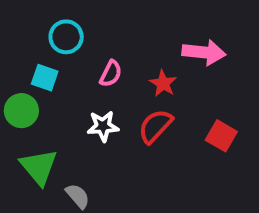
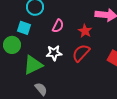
green triangle: (39, 167) -> (33, 65), moved, turned 45

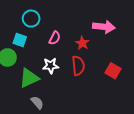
red semicircle: (81, 53) -> (78, 66), turned 132

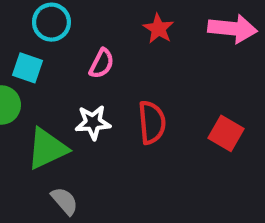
pink arrow: (104, 27) -> (233, 29), moved
red star: (82, 43) -> (158, 29), moved

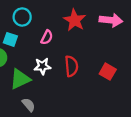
red star: (158, 29) -> (75, 20), size x1.5

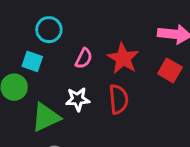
red star: (75, 20) -> (123, 58), moved
red square: (108, 72) -> (170, 70), moved

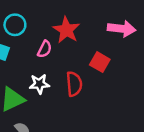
red star: (123, 58) -> (66, 30), moved
red square: (170, 70) -> (100, 62), moved

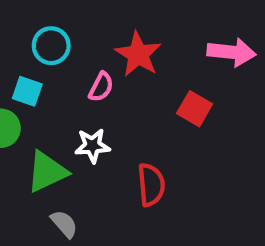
red semicircle: (74, 84) -> (151, 185), moved

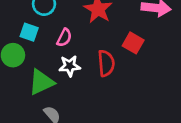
pink semicircle: (101, 87) -> (64, 38), moved
red semicircle: (151, 185) -> (106, 63), moved

